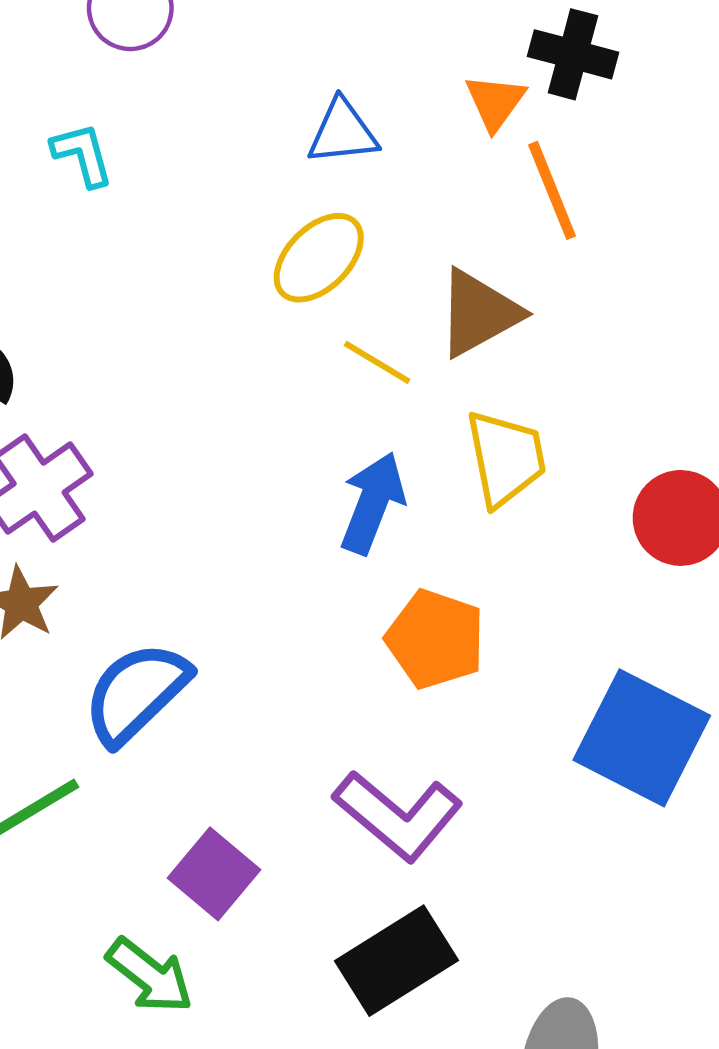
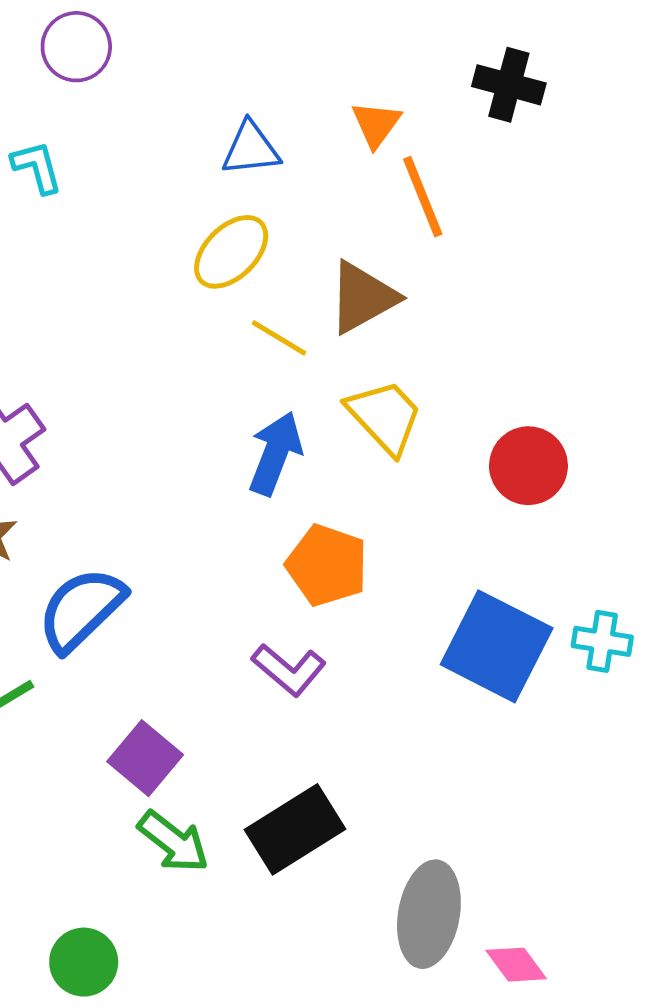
black cross: (573, 54) -> (509, 85), moved
yellow trapezoid: (506, 458) -> (385, 417), turned -32
purple L-shape: (398, 816) -> (289, 670), moved, size x0.7
green arrow: (150, 976) -> (173, 842), moved

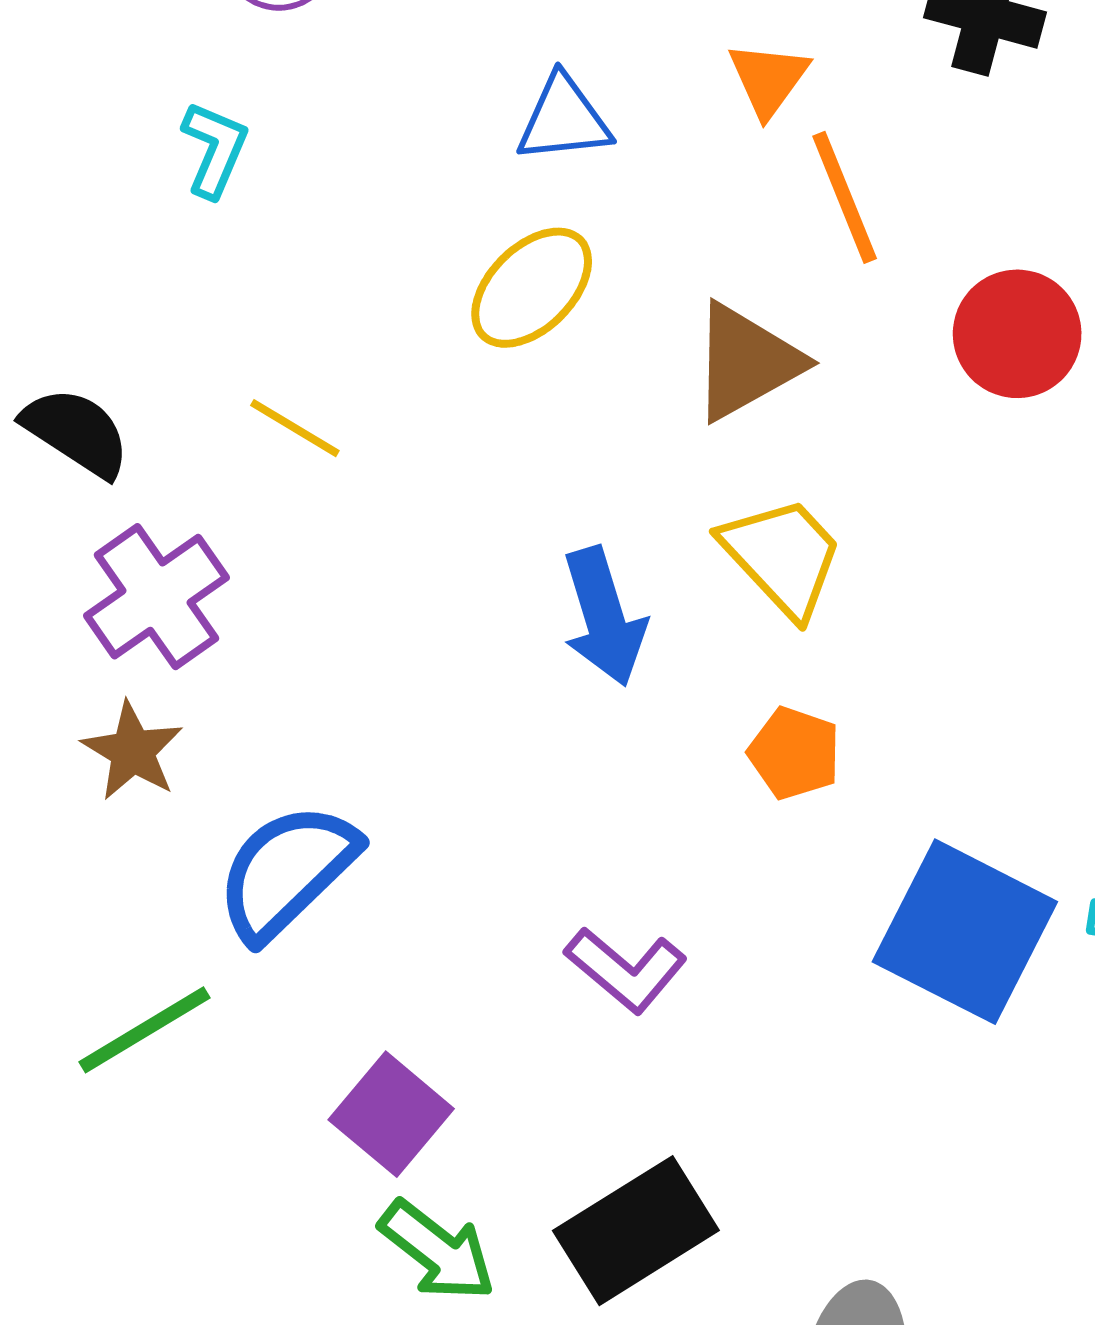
cyan L-shape: (37, 167) -> (215, 149), turned 38
yellow line: (279, 338) -> (295, 428), moved
blue arrow: (275, 453) -> (604, 617), turned 142
red circle: (528, 466) -> (1017, 334), moved
orange pentagon: (327, 565) -> (794, 753), moved, size x0.7

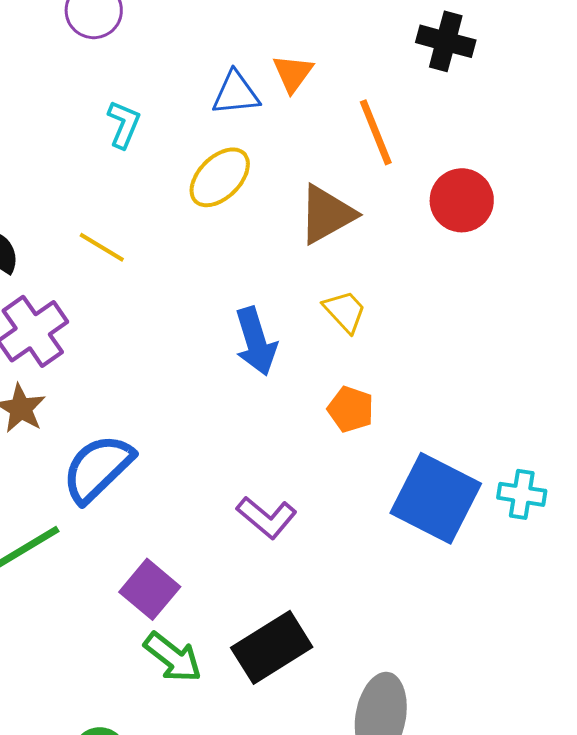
orange triangle: (768, 79) -> (293, 73), moved
cyan L-shape: (215, 149) -> (124, 124), moved
yellow trapezoid: (782, 556) -> (345, 311), size x0.7

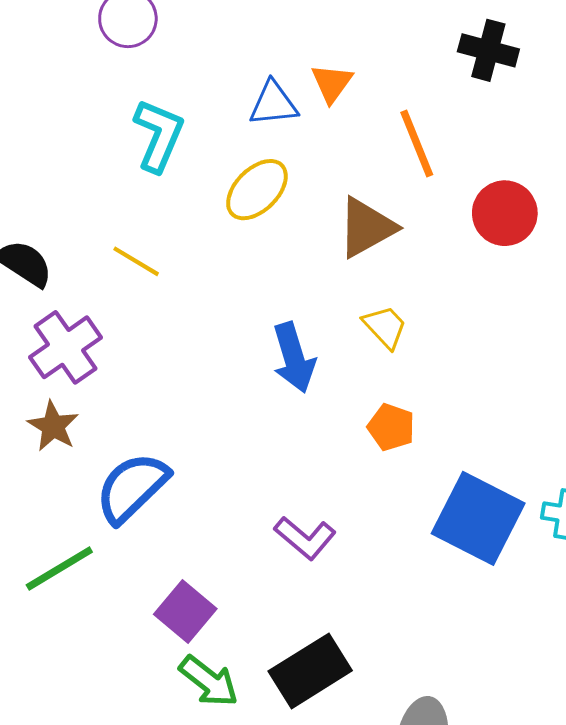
cyan L-shape: (124, 124) -> (159, 135), size x1.5

